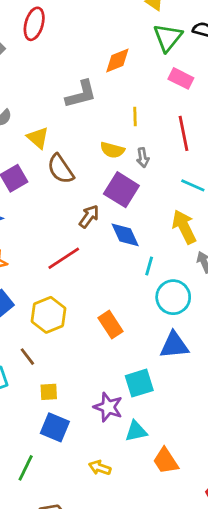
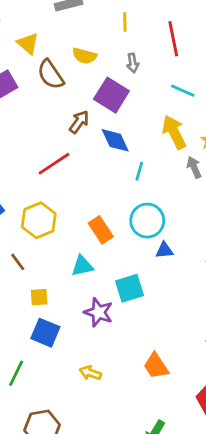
yellow semicircle: (112, 150) -> (84, 56), moved
cyan circle: (173, 297) -> (147, 221), moved
blue triangle: (174, 345) -> (164, 250), size x0.6
cyan triangle: (136, 431) -> (82, 266), moved

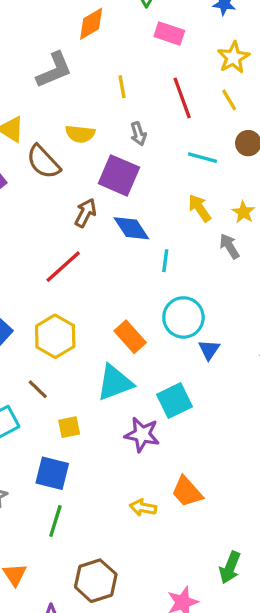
yellow arrow: (174, 132) -> (200, 208), size x0.7
blue triangle: (164, 250) -> (209, 350), turned -42
cyan triangle: (82, 266) -> (115, 383), size x1.4
blue square: (45, 333) -> (52, 473), moved
orange trapezoid: (156, 366) -> (187, 492), moved

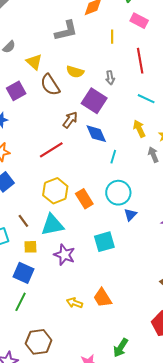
yellow line: (122, 87) -> (112, 37), moved
yellow hexagon: (55, 336) -> (55, 191), moved
cyan triangle: (115, 383) -> (52, 225), moved
yellow square: (69, 427) -> (30, 247), moved
purple star: (142, 434) -> (64, 255), moved

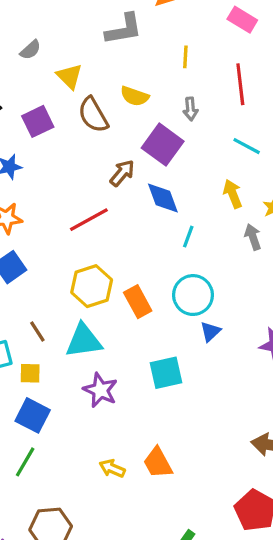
yellow line: (112, 37) -> (185, 57), moved
yellow square: (30, 247) -> (30, 373), moved

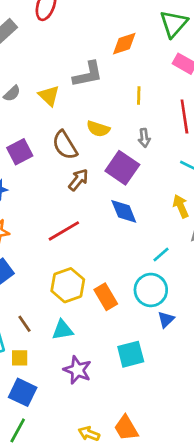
yellow triangle: (69, 76) -> (49, 96), moved
brown arrow: (122, 173) -> (78, 180), moved
cyan line: (188, 237) -> (161, 255), moved, turned 30
cyan triangle: (84, 341) -> (63, 330), size x0.7

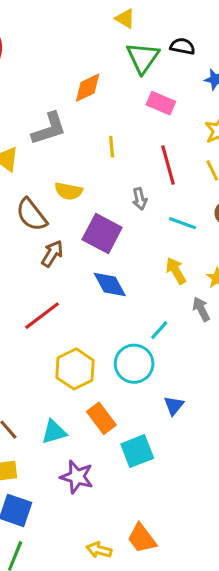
gray arrow: (144, 138) -> (140, 199), moved
yellow hexagon: (68, 285) -> (75, 369), moved
cyan circle: (151, 290) -> (134, 364), moved
orange rectangle: (106, 297) -> (101, 418), moved

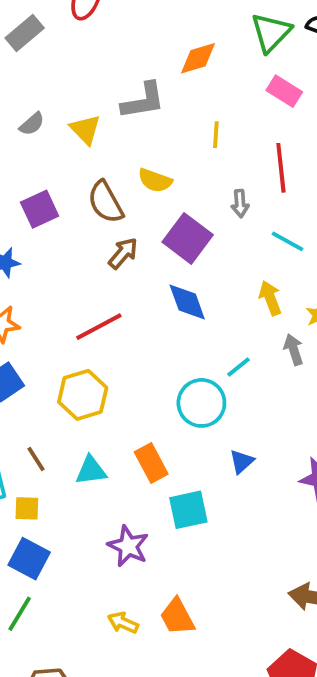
yellow hexagon: (75, 369) -> (83, 395), moved
purple star: (77, 477) -> (128, 546), moved

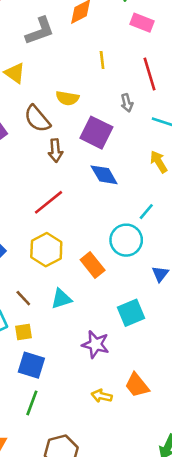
gray L-shape: (143, 101) -> (40, 31), moved
brown arrow: (123, 253) -> (55, 151), turned 145
orange rectangle: (151, 463) -> (93, 265), moved

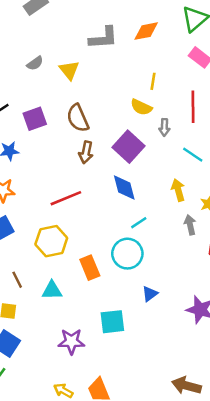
yellow semicircle: (67, 98) -> (141, 107), moved
cyan line: (146, 212) -> (139, 223), moved
purple star: (95, 344) -> (71, 341), turned -30

